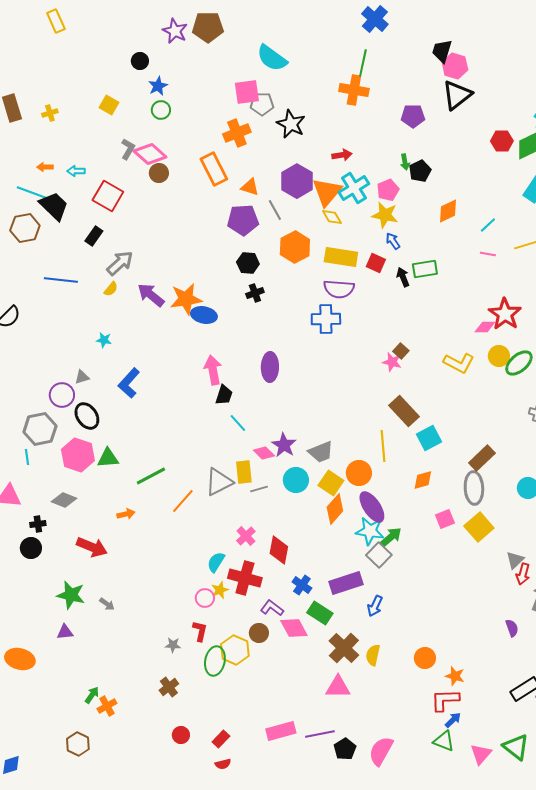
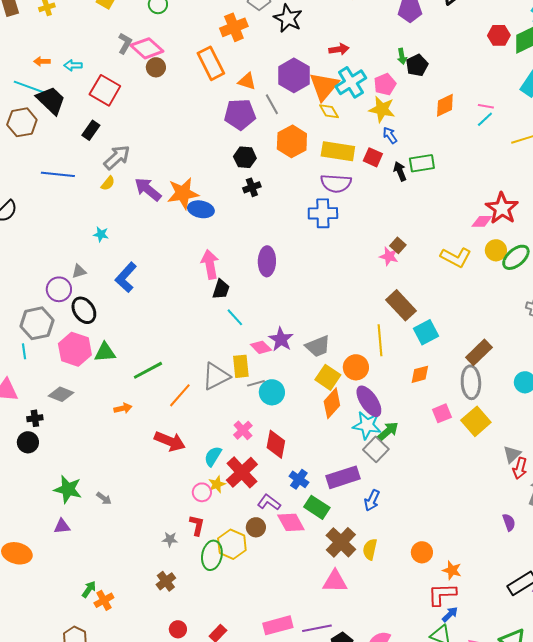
pink line: (488, 254) -> (486, 106), moved
cyan circle: (296, 480) -> (272, 392), moved
red arrow: (92, 547) -> (170, 441), moved
red cross: (245, 578) -> (242, 472), turned 32

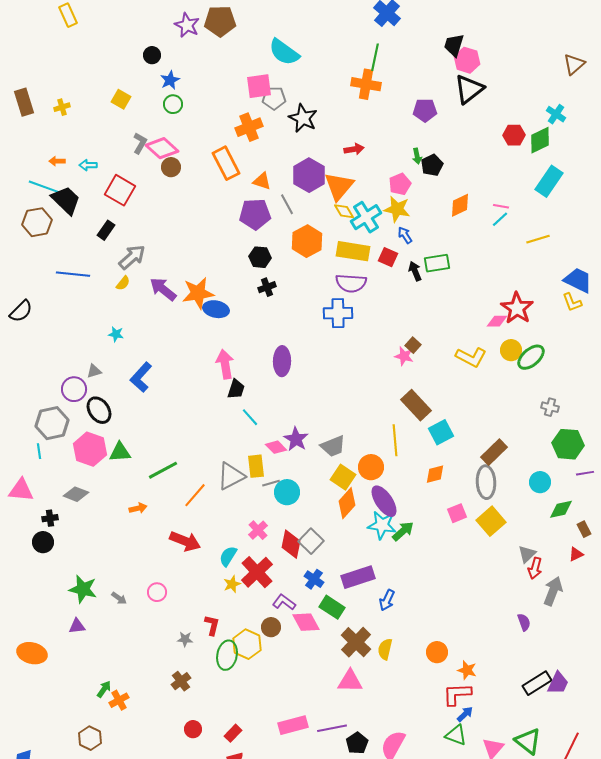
cyan cross: (351, 82) -> (366, 217), moved
gray square: (376, 449) -> (311, 541), moved
pink circle: (202, 492) -> (157, 592), moved

